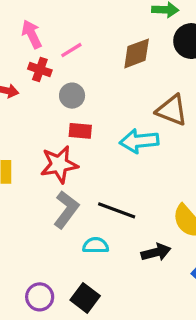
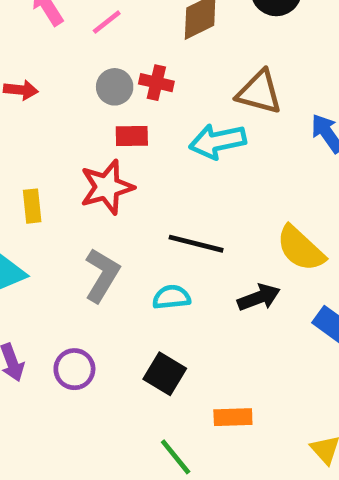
red cross: (40, 70) -> (156, 83), moved
gray L-shape: (66, 210) -> (102, 275), moved
purple circle: (40, 297) -> (74, 369), moved

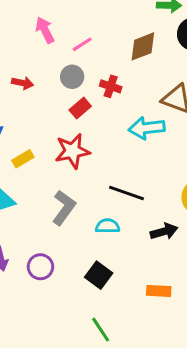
gray circle: (115, 87) -> (72, 77), moved
red rectangle: (132, 136) -> (80, 108), moved, turned -45
yellow rectangle: (32, 206) -> (23, 159), turned 60
orange rectangle: (233, 417) -> (159, 291), moved

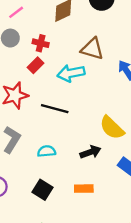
red rectangle: (80, 108) -> (36, 65), moved
black line: (127, 193) -> (55, 109), moved
orange rectangle: (159, 291) -> (84, 189), moved

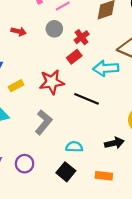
red cross: (41, 43) -> (82, 37), turned 32
cyan semicircle: (47, 151) -> (74, 147), moved

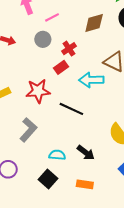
black arrow: (114, 143) -> (86, 153), moved, turned 48

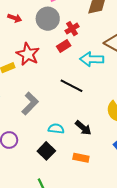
gray circle: (43, 39) -> (48, 19), size x1.5
red star: (38, 91) -> (28, 54), moved, turned 30

